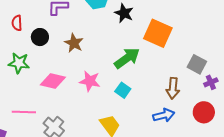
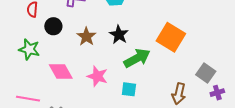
black star: (124, 13) -> (119, 35), moved
pink diamond: (53, 81) -> (61, 72), turned 40
cyan square: (123, 90) -> (129, 89), turned -35

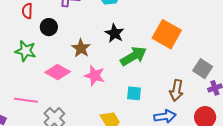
brown star: (86, 37) -> (81, 48), moved
pink diamond: (61, 72) -> (58, 72), turned -30
cyan square: (129, 89) -> (134, 93), moved

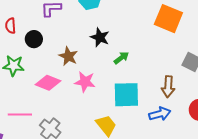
orange square: (167, 34) -> (168, 19), moved
green arrow: (133, 56) -> (121, 58), size x0.6
cyan square: (134, 93) -> (126, 95), size x1.8

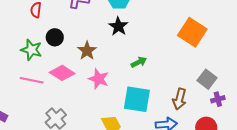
black star: (100, 37) -> (118, 26), moved
black circle: (34, 39) -> (55, 37), moved
pink line: (20, 115) -> (32, 80), moved

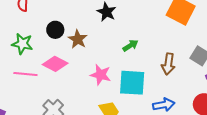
black circle: (55, 37) -> (55, 30), moved
pink star: (99, 79) -> (101, 75), moved
brown arrow: (179, 99) -> (168, 64), moved

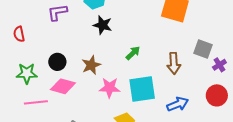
black circle: (55, 30) -> (57, 62), moved
brown star: (78, 39) -> (91, 65), moved, turned 30

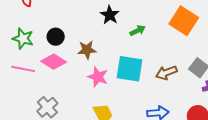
green arrow: (133, 53) -> (138, 31), moved
brown arrow: (174, 63) -> (166, 73), turned 55
cyan square: (142, 89) -> (129, 69), moved

